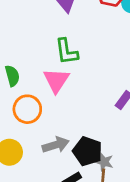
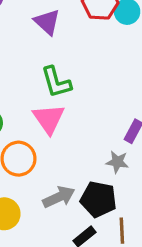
gray star: (104, 162) -> (117, 162), moved

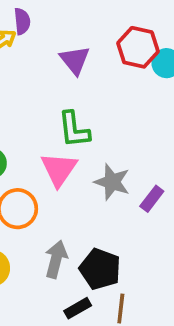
gray star: (117, 162) -> (112, 182), moved, size x1.4
gray arrow: (59, 197) -> (56, 259), turned -60

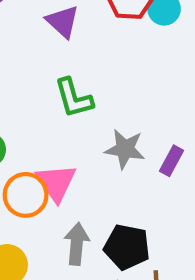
pink triangle: (59, 169) -> (56, 183), moved

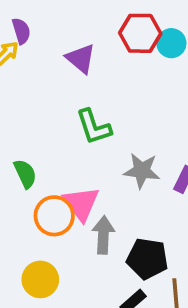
gray arrow: (77, 244) -> (103, 235), moved

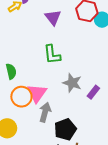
black pentagon: (147, 259) -> (65, 129), turned 30

